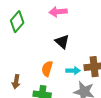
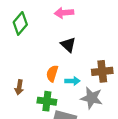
cyan arrow: (73, 71) -> (72, 81), moved

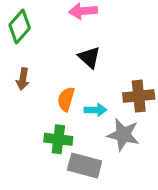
brown arrow: (19, 87) -> (23, 79), moved

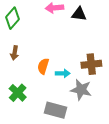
black triangle: (89, 57) -> (79, 14), moved, turned -35
green cross: (58, 139) -> (18, 93), moved, turned 36

